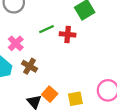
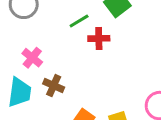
green line: (47, 29) -> (79, 21), moved

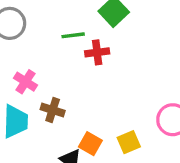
green line: (79, 21) -> (73, 35), turned 30

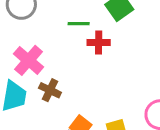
pink cross: (26, 82) -> (28, 60), size x1.4

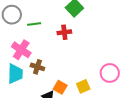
green line: (79, 24) -> (34, 24), moved

